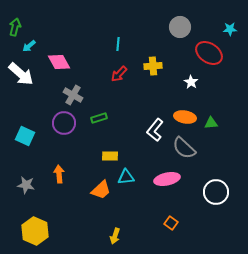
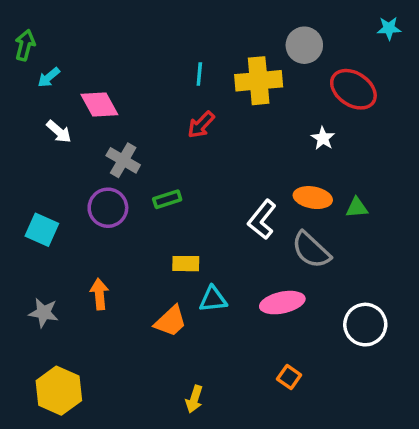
cyan star: (230, 29) -> (389, 28), moved
yellow cross: (153, 66) -> (259, 81), moved, size x1.5
white arrow: (21, 74) -> (59, 132), moved, size x0.6

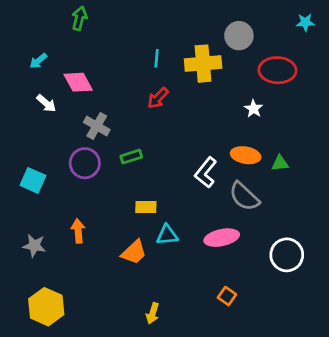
green arrow: (25, 45) -> (79, 18), moved
red ellipse: (353, 89) -> (277, 70), turned -32

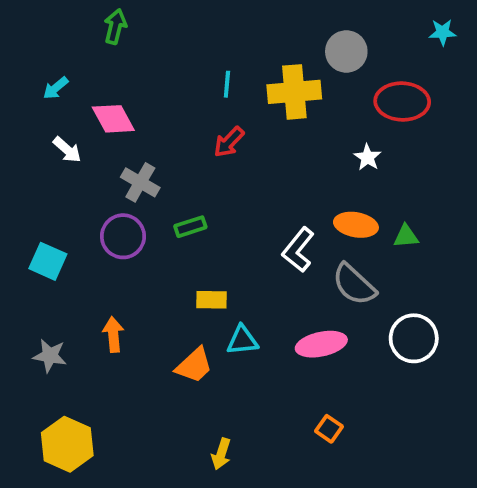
white circle: (287, 255) -> (414, 338), moved

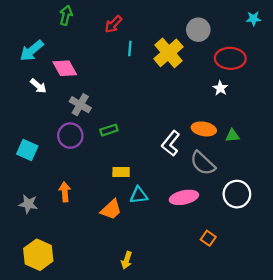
cyan arrow: (56, 88) -> (32, 51), size x1.6
yellow cross: (294, 92) -> (168, 53), turned -36
red arrow: (229, 142) -> (113, 24), moved
white star: (367, 157) -> (220, 88), moved
orange square: (329, 429) -> (208, 238), moved

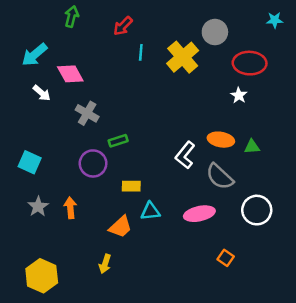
purple circle: (70, 136) -> (93, 163), moved
gray star: (28, 204) -> (38, 206), moved, turned 30
yellow arrow: (127, 260) -> (105, 264), moved

